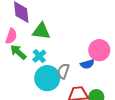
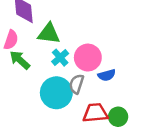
pink circle: (99, 50) -> (88, 58), moved
cyan cross: (39, 56) -> (60, 58), moved

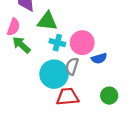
cyan cross: (60, 58) -> (57, 43), turned -35
red trapezoid: (95, 113) -> (68, 97), moved

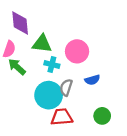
pink circle: (82, 43) -> (77, 51), moved

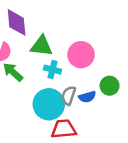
blue semicircle: (92, 80) -> (87, 97), moved
green circle: (102, 116) -> (110, 86), moved

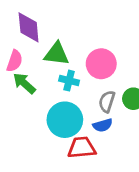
gray semicircle: (69, 96) -> (107, 102), moved
blue semicircle: (87, 97) -> (103, 125), moved

